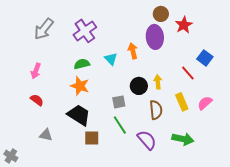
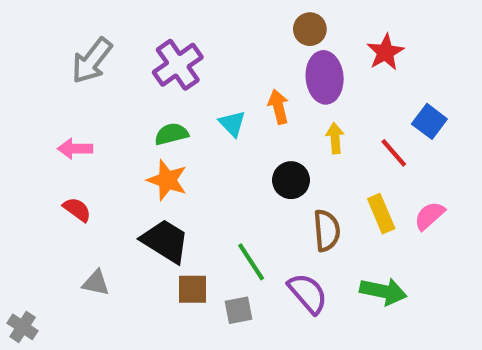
brown circle: (161, 14) -> (310, 29), moved
pink arrow: (36, 71) -> (75, 149), turned 70
yellow arrow: (158, 82) -> (335, 138), moved
gray square: (119, 102) -> (239, 310), moved

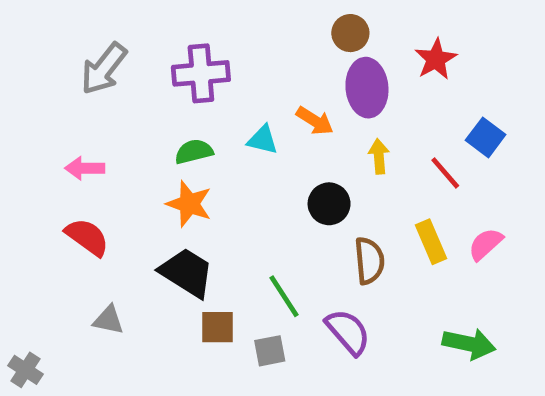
purple cross: (178, 65) -> (201, 73), turned 30
orange arrow: (278, 107) -> (315, 121), turned 136
cyan triangle: (232, 124) -> (263, 140), turned -32
red semicircle: (77, 210) -> (87, 237), size x1.4
green arrow: (383, 291) -> (469, 344), moved

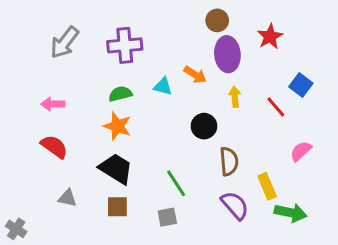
yellow rectangle: (431, 242) -> (267, 186), moved
brown square: (218, 327) -> (117, 207), moved
purple semicircle: (348, 332) -> (235, 205), moved

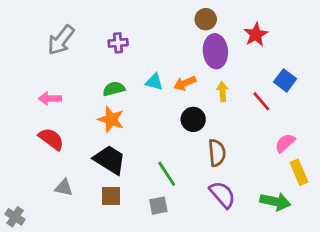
purple cross: (125, 45) -> (118, 43), size x0.6
orange arrow: (195, 75) -> (185, 83), moved, turned 125
yellow rectangle: (267, 186) -> (299, 172), moved

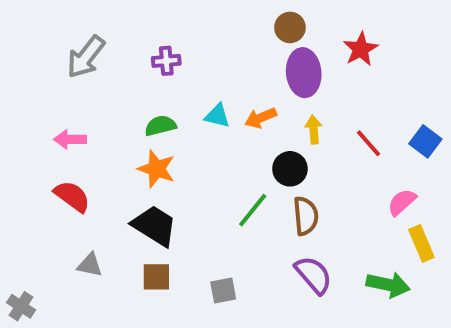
blue square: (285, 80) -> (425, 141), moved
black circle: (193, 119) -> (290, 169), moved
green line: (167, 174) -> (253, 210), moved, turned 72

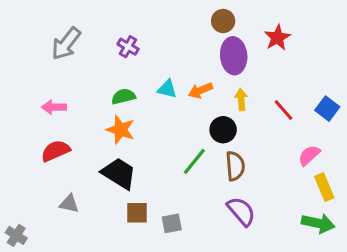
purple cross: (166, 61) -> (128, 47), turned 35
red semicircle: (72, 196) -> (55, 151), turned -60
brown square: (156, 277) -> (137, 213), moved
green arrow: (388, 285) -> (318, 223), moved

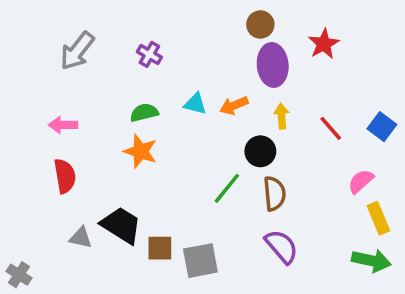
red semicircle: (55, 151) -> (65, 176), turned 104
black trapezoid: (119, 173) -> (121, 225), moved
gray square: (172, 223) -> (200, 261), size x1.5

